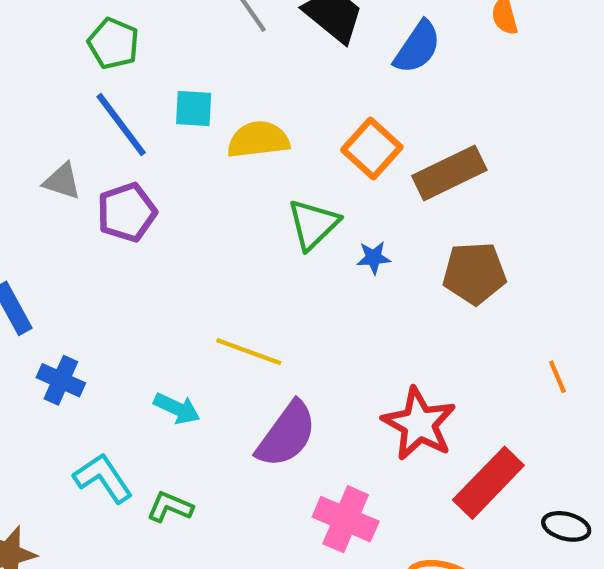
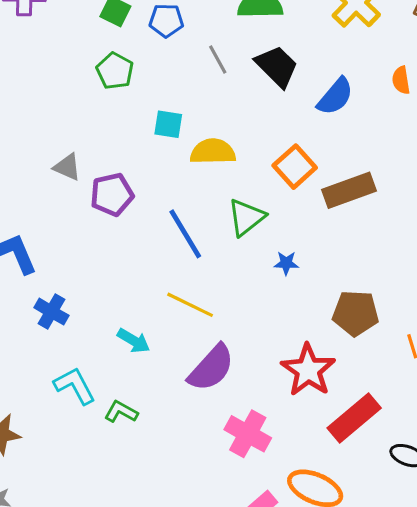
blue line: (121, 125) -> (185, 234), moved
blue star: (374, 258) -> (286, 263), moved
brown pentagon: (474, 273) -> (356, 313), moved

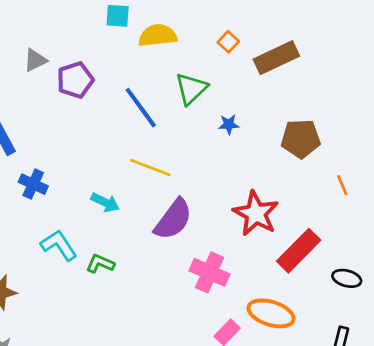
gray triangle: (67, 167) -> (35, 60), turned -45
orange square: (295, 167) -> (228, 42), size x0.6
brown pentagon: (356, 313) -> (301, 139), moved

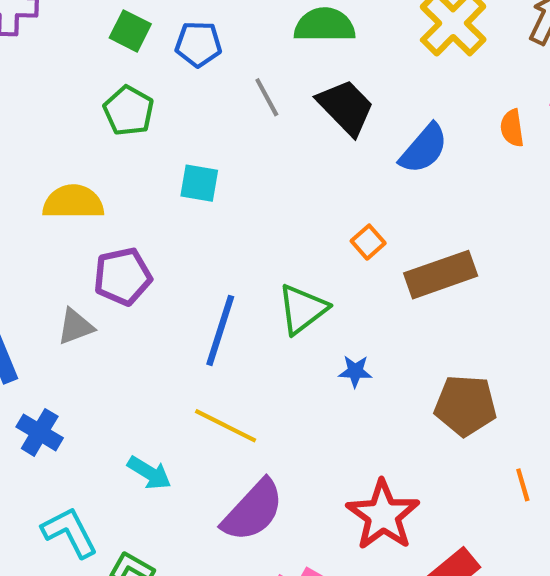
yellow semicircle: (158, 36) -> (73, 202), moved
gray triangle: (35, 60) -> (75, 327), moved
blue line: (141, 108) -> (220, 330), turned 48

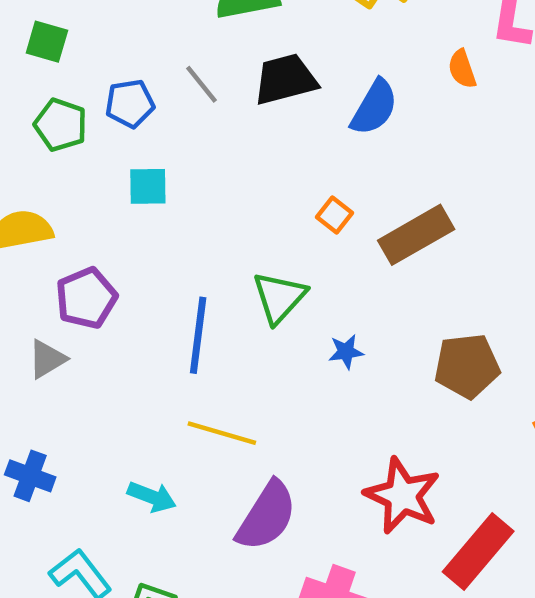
blue pentagon: (198, 44) -> (130, 104), moved
black trapezoid: (346, 107) -> (285, 79), turned -50

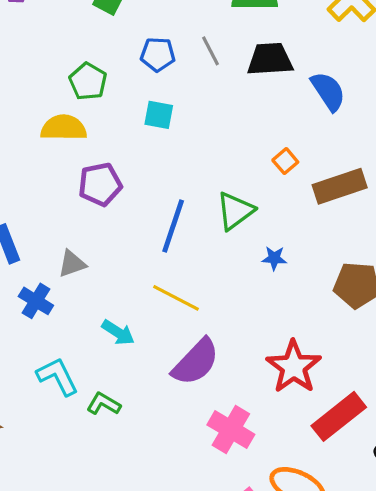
blue semicircle: (374, 107) -> (328, 91), turned -75
green pentagon: (61, 125) -> (88, 81), moved
gray triangle: (47, 359) -> (72, 264), moved

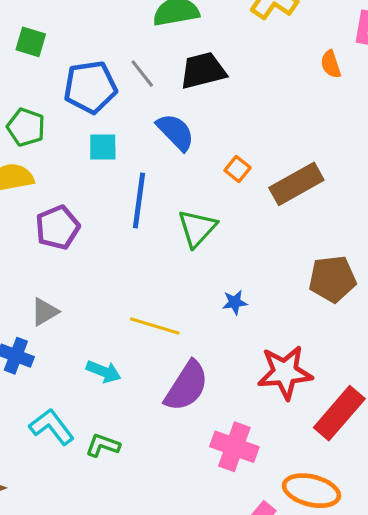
blue pentagon: (158, 54) -> (90, 87), size x1.5
blue semicircle: (328, 91) -> (175, 132), moved
blue line: (173, 226) -> (139, 200), moved
blue star: (274, 258) -> (235, 302), moved
red star: (294, 367) -> (285, 372), turned -30

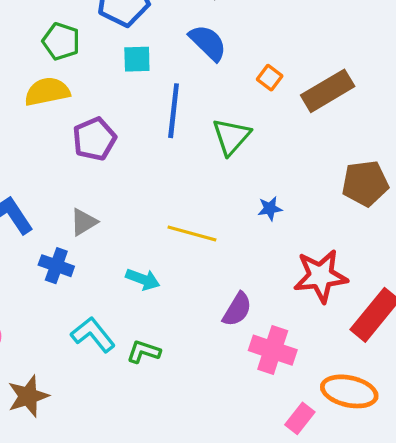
purple semicircle: (187, 386) -> (237, 309), moved, size x0.7

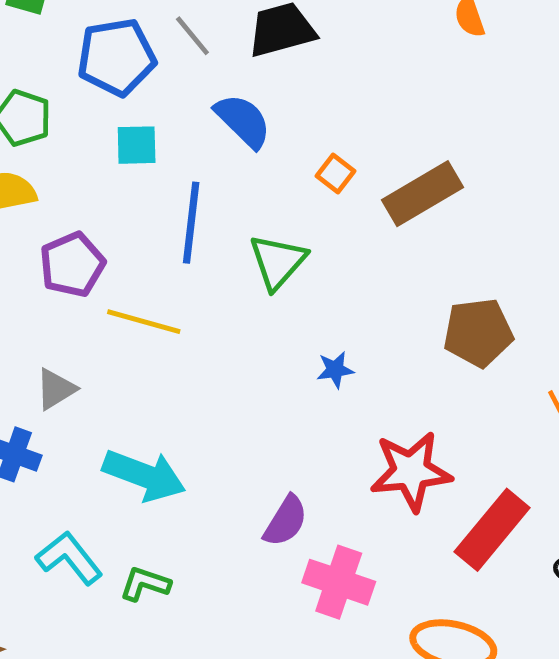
yellow line: (192, 233) -> (144, 322), moved
cyan arrow: (143, 279) -> (144, 475), size x1.6

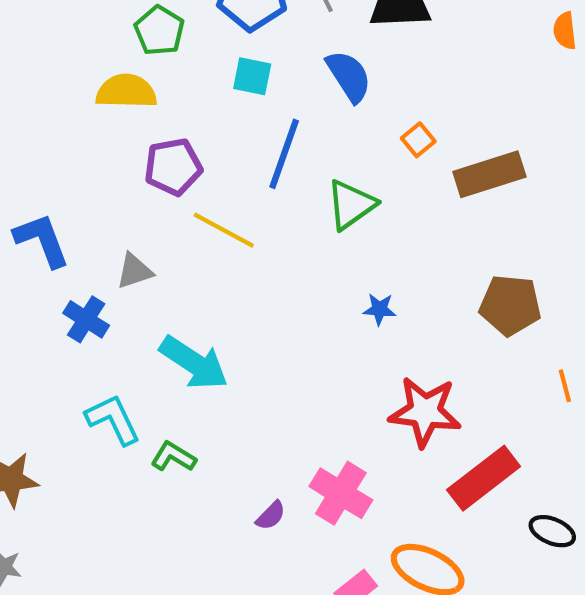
purple semicircle: (286, 521) -> (271, 516), moved, size x0.7

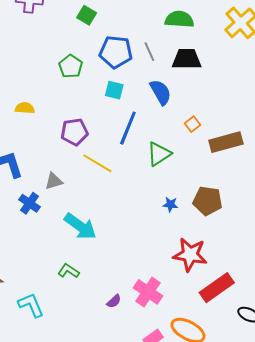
yellow semicircle: (126, 91) -> (25, 108), moved, size x0.7
brown pentagon: (510, 305) -> (208, 201), moved
cyan L-shape: (113, 419) -> (31, 305), moved

